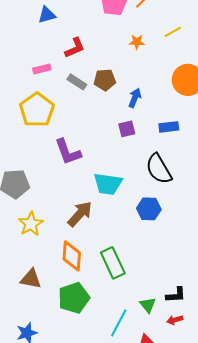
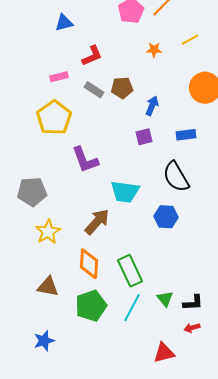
green triangle: (148, 305) -> (165, 299), moved
cyan line: (119, 323) -> (132, 308), moved

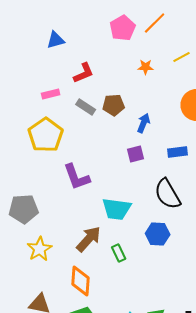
green rectangle: (130, 271) -> (119, 253), moved, size x0.6

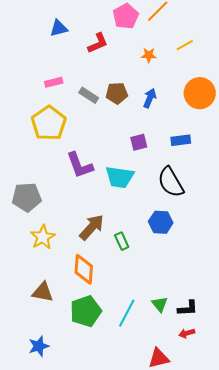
red L-shape: (84, 73) -> (98, 43), moved
blue arrow: (144, 123) -> (150, 98), moved
cyan trapezoid: (117, 209) -> (120, 177), moved

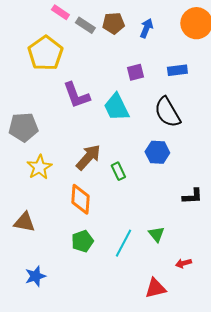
pink rectangle: (54, 82) -> (60, 12), moved, turned 48
cyan trapezoid: (120, 177) -> (116, 107), turned 56
brown triangle: (43, 292) -> (24, 222), moved
black L-shape: (188, 308) -> (192, 196), moved
green pentagon: (86, 311) -> (82, 241), size x0.7

